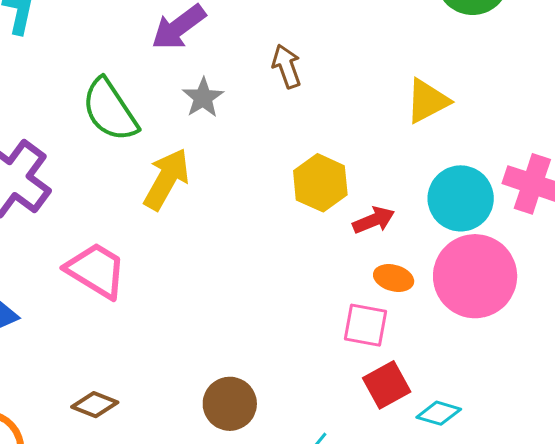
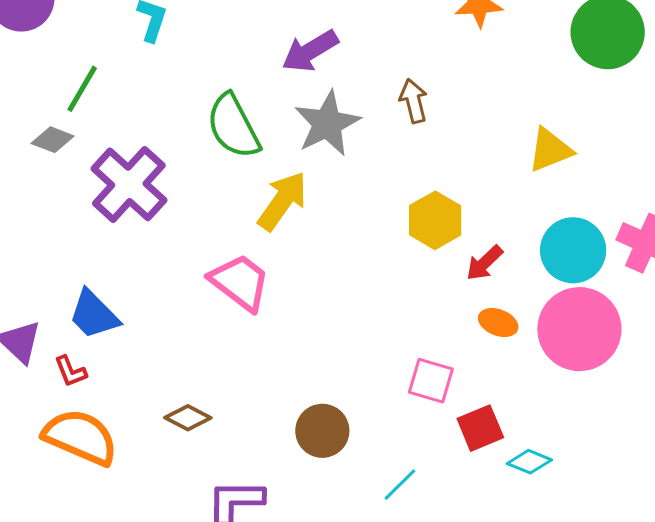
gray star: (203, 98) -> (327, 124), size x1.6
red arrow: (374, 220) -> (484, 263), turned 153
pink trapezoid: (96, 270) -> (240, 282), moved
pink square: (366, 325) -> (431, 381), moved

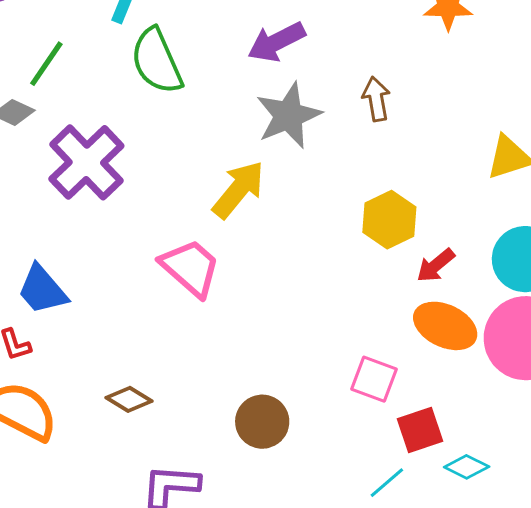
green semicircle: (233, 126) -> (157, 61), moved
orange ellipse: (498, 323) -> (445, 326), size x1.6
cyan line: (400, 485) -> (387, 483), moved

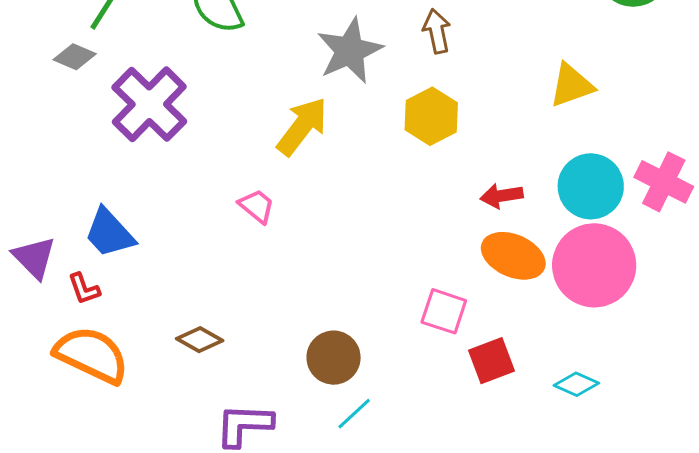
yellow hexagon: (389, 220) -> (431, 116), moved
red arrow: (436, 265) -> (502, 196), turned 33
pink trapezoid: (190, 268) -> (257, 206), size x0.6
cyan diamond: (467, 467) -> (576, 384), moved
cyan line: (387, 483) -> (354, 414), moved

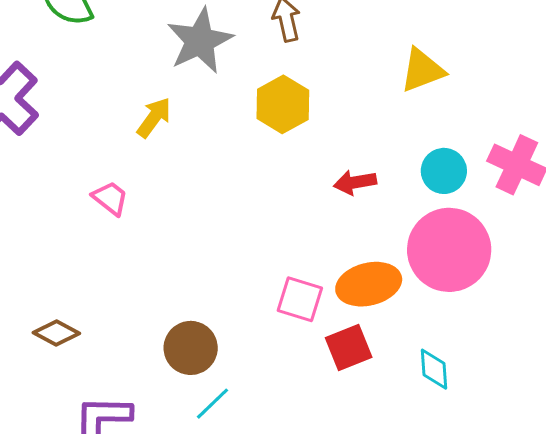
yellow arrow: (302, 126) -> (154, 117), size x0.7
cyan circle: (591, 186) -> (444, 171), size x0.7
orange ellipse: (513, 256) -> (369, 284), moved, turned -36
cyan diamond: (576, 384) -> (434, 369), turned 63

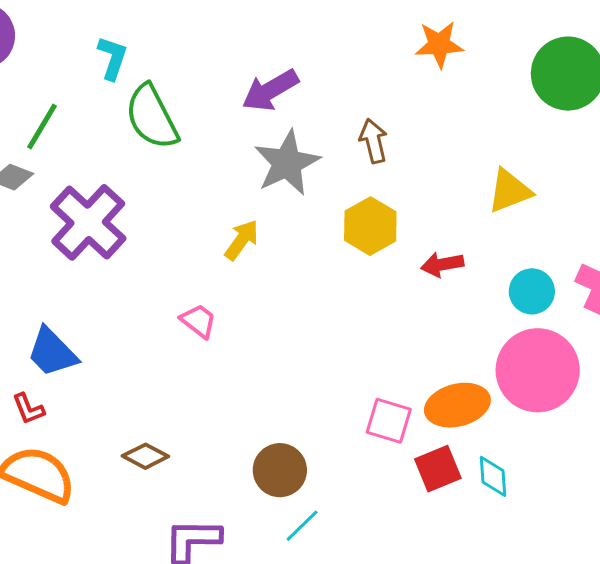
red arrow: (355, 182) -> (442, 264), moved
cyan diamond: (434, 369) -> (493, 476), moved

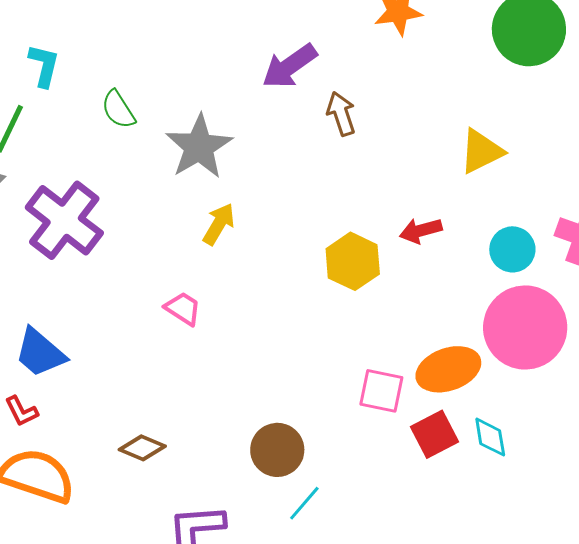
cyan L-shape: (112, 58) -> (44, 66), moved
purple arrow: (270, 90) -> (290, 66), moved
green semicircle: (152, 117) -> (118, 109), size x0.6
gray star: (287, 163) -> (199, 147), moved
yellow hexagon: (370, 226) -> (353, 261), moved

